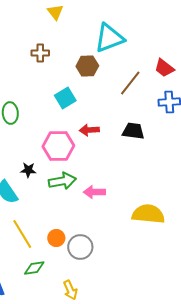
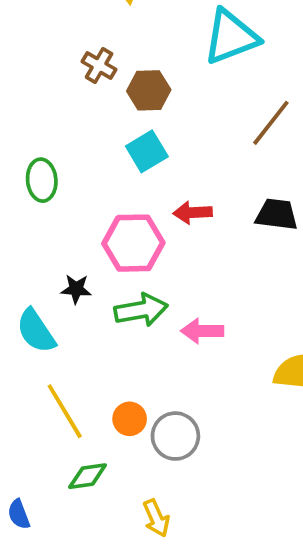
brown cross: (40, 53) -> (99, 66), turned 30
brown hexagon: (87, 66) -> (149, 90), moved

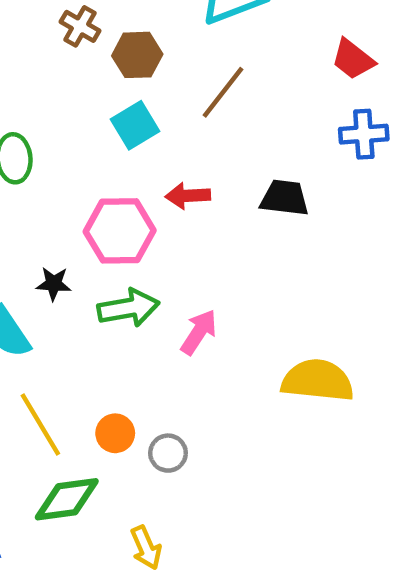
brown line: (271, 123) -> (223, 92), moved
pink arrow: (202, 331) -> (199, 332), turned 123
gray circle: (175, 436) -> (168, 453), size x0.7
green diamond: (88, 476) -> (67, 499), size x1.4

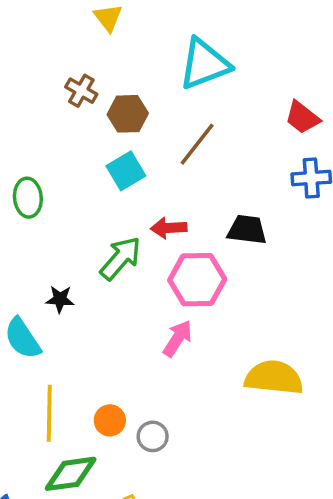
pink hexagon: (120, 231) -> (197, 280), moved
green arrow: (128, 308) -> (121, 258), moved, turned -39
yellow line: (40, 424) -> (49, 413), turned 32

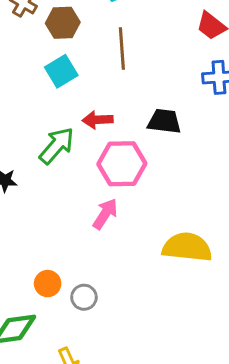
brown line: (197, 144) -> (122, 49), turned -42

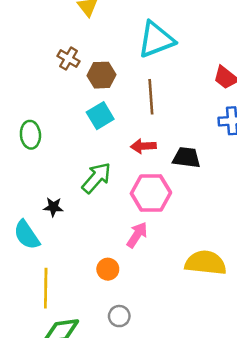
red arrow: (98, 120) -> (143, 146), moved
orange circle: (48, 284) -> (108, 269), moved
gray circle: (84, 297) -> (119, 316), moved

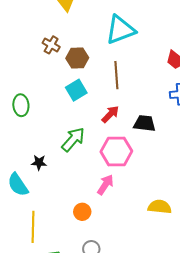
red arrow: (143, 146) -> (110, 114), turned 138
yellow semicircle: (205, 263) -> (160, 207), size x0.7

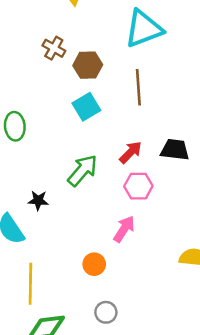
red arrow: (110, 114) -> (131, 152), moved
pink hexagon: (116, 151) -> (138, 186), size x0.7

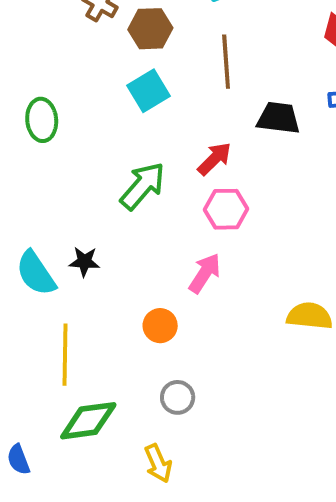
black trapezoid: (175, 150) -> (278, 118), moved
black star: (38, 200) -> (84, 262), moved

